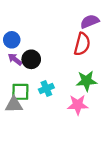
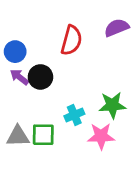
red semicircle: (82, 44) -> (71, 40), moved
cyan cross: (46, 89) -> (74, 115), moved
green square: (20, 92) -> (43, 135), moved

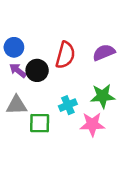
purple semicircle: (117, 28) -> (104, 52), moved
red semicircle: (71, 40) -> (65, 55), moved
gray triangle: (18, 136) -> (17, 105), moved

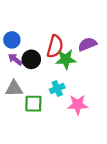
green star: (103, 96) -> (66, 59), moved

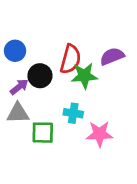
purple arrow: (15, 59) -> (19, 87), moved, turned 104
cyan cross: (57, 88) -> (73, 113), turned 32

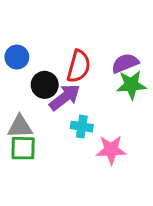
green star: (84, 76) -> (131, 85), moved
purple arrow: (19, 87) -> (65, 97), moved, size x1.5
green square: (43, 133) -> (23, 148), moved

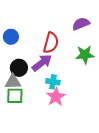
purple semicircle: (125, 63) -> (81, 24), moved
black circle: (45, 85) -> (19, 68), moved
pink star: (111, 150) -> (56, 97), moved, turned -30

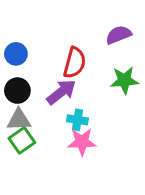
black circle: (19, 68) -> (17, 91), moved
green square: (15, 96) -> (22, 140), turned -36
pink star: (56, 97) -> (82, 142), turned 30

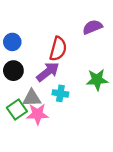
green star: (124, 80) -> (97, 80), moved
gray triangle: (19, 120) -> (32, 98), moved
pink star: (82, 142) -> (37, 114), moved

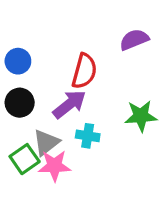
gray triangle: (32, 98) -> (46, 142), turned -36

